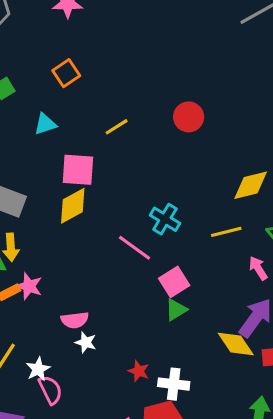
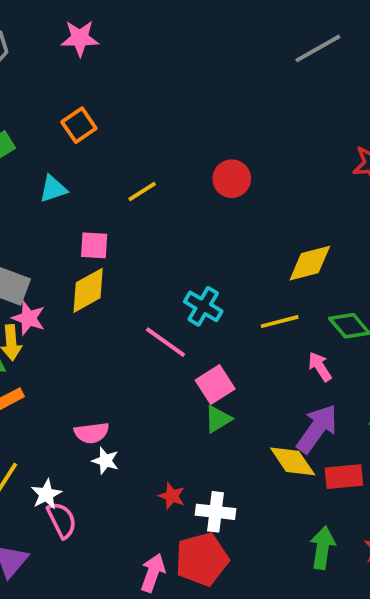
pink square: (78, 170) -> (94, 245), size x0.7
pink star: (29, 286) -> (29, 318), moved

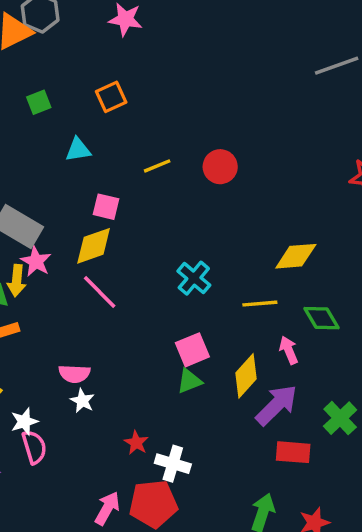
red circle: (232, 179) -> (220, 167), moved
pink line: (165, 342) -> (100, 292), moved
yellow diamond: (293, 461) -> (246, 376), moved, turned 66

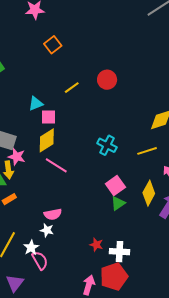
orange square: (111, 97) -> (53, 45), moved
cyan triangle: (78, 150) -> (36, 104), moved
white star: (82, 401) -> (47, 230), moved

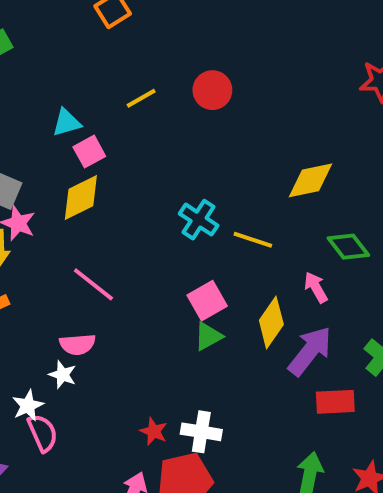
pink square: (49, 117) -> (89, 152), turned -35
yellow line: (147, 151) -> (253, 240), moved, turned 30
pink line: (56, 165) -> (93, 284), moved
red star: (96, 245) -> (154, 431), moved

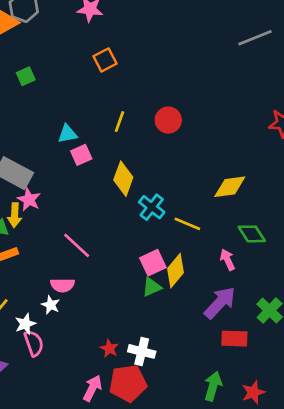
yellow line: (141, 98) -> (119, 122), turned -45
yellow diamond: (81, 197) -> (123, 179), moved, turned -48
yellow diamond: (271, 322) -> (176, 271), moved

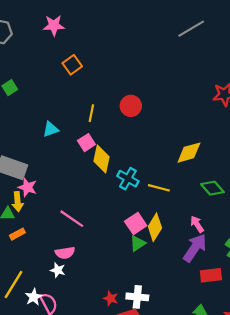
pink square: (81, 155) -> (86, 143), moved
pink arrow: (228, 260) -> (197, 224), moved
white star: (25, 324) -> (34, 297), moved

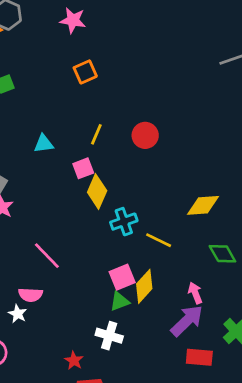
cyan cross: (128, 179) -> (124, 222), turned 30
white cross: (137, 297) -> (109, 336), moved

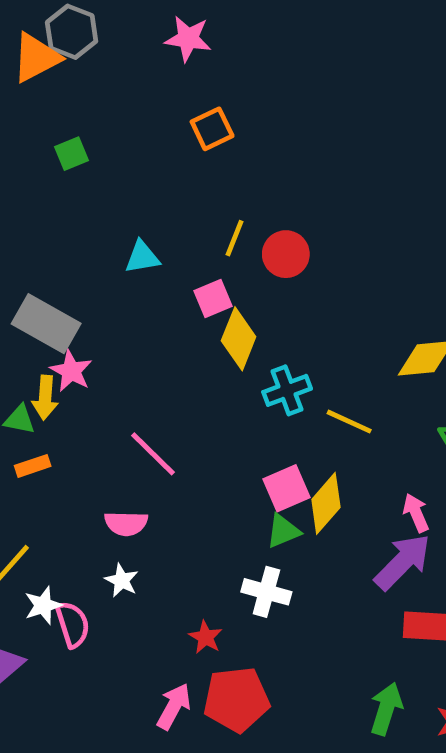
red circle: (145, 135) -> (286, 254), moved
white star: (18, 314) -> (122, 580), moved

